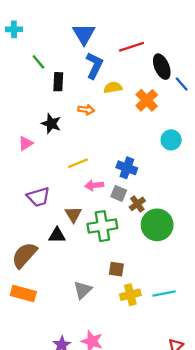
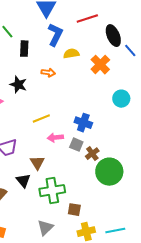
green cross: (102, 226) -> (52, 191), moved
black triangle: (57, 235) -> (23, 181), turned 49

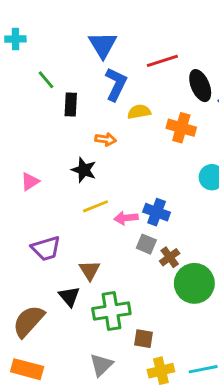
orange cross: (100, 65) -> (181, 128), turned -30
black star: (18, 85) -> (84, 170), moved
pink arrow: (55, 138) -> (126, 218), moved

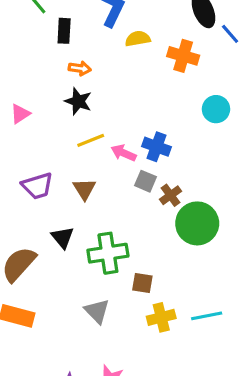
orange arrow: (106, 139) -> (80, 68), moved
pink arrow: (126, 218) -> (124, 153), turned 30
brown triangle: (90, 270) -> (84, 189), moved
gray triangle: (101, 365) -> (97, 311), turned -30

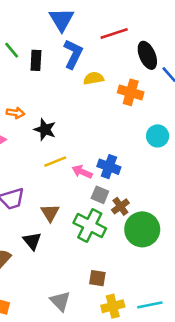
black rectangle: (64, 31) -> (36, 60), moved
orange arrow: (80, 68) -> (15, 113), moved
brown triangle: (84, 189) -> (50, 213), moved
green cross: (108, 253) -> (90, 226), moved, turned 36

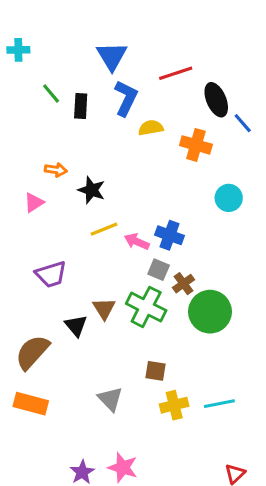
brown triangle: (50, 213) -> (104, 309), moved

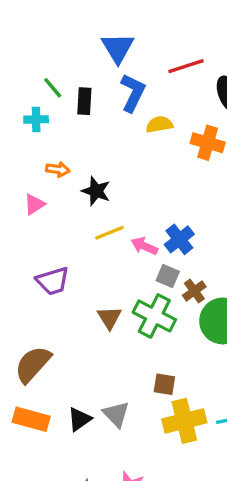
cyan cross: (18, 50) -> (36, 119), moved
blue cross: (169, 235) -> (179, 239), turned 32
black triangle: (76, 326) -> (79, 419), moved, turned 35
yellow cross: (174, 405) -> (184, 421), size x1.4

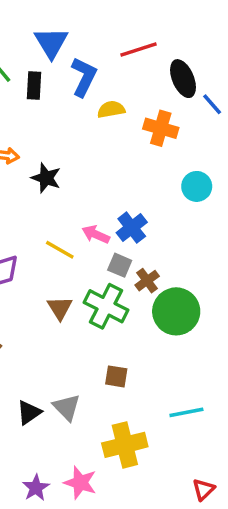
blue triangle: (118, 48) -> (51, 43), moved
yellow line: (109, 233) -> (60, 250), moved, turned 52
yellow cross: (184, 421) -> (125, 445), moved

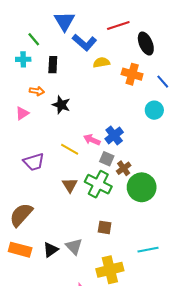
blue L-shape: (84, 77) -> (84, 42), turned 105
black rectangle: (34, 85) -> (53, 65), moved
blue line: (212, 104) -> (163, 82), moved

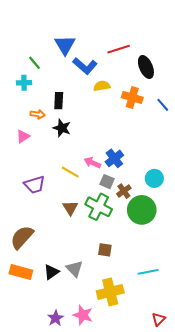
black rectangle: (53, 65) -> (59, 101), moved
cyan circle: (154, 110) -> (154, 178), moved

